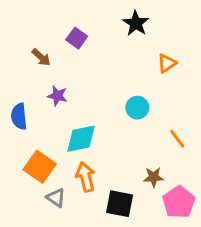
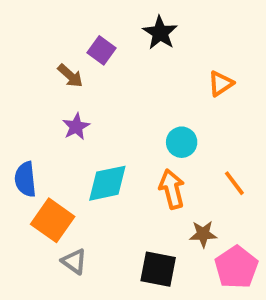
black star: (136, 23) -> (160, 33), moved
brown arrow: (41, 57) -> (70, 76), moved
purple star: (57, 96) -> (76, 127), turned 30
blue semicircle: (19, 116) -> (25, 179), moved
orange arrow: (86, 177) -> (172, 189), moved

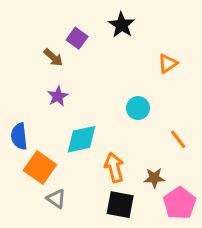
orange arrow: (172, 189) -> (114, 167), moved

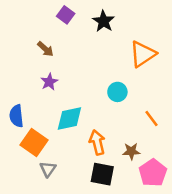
purple square: (77, 38) -> (66, 15), moved
orange triangle: (168, 63) -> (143, 54), size x1.6
gray triangle: (56, 199) -> (48, 169), turned 30

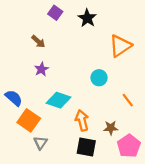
blue semicircle: (16, 116) -> (14, 98), turned 138
cyan diamond: (69, 118) -> (59, 100), turned 30

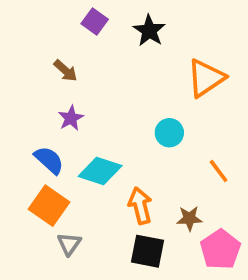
blue semicircle: (14, 98) -> (49, 160), moved

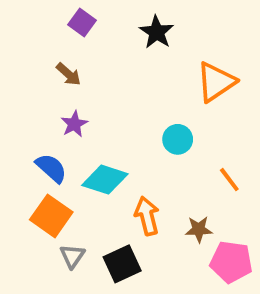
purple square: (95, 22) -> (82, 23), moved
pink pentagon: (220, 249) -> (231, 262), turned -30
black square: (147, 251) -> (122, 264), moved, turned -36

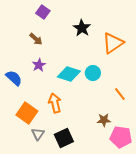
black star: (157, 32) -> (82, 28), moved
blue semicircle: (51, 168) -> (14, 78), moved
cyan diamond: (105, 180) -> (69, 74), moved
orange arrow: (147, 216) -> (55, 103), moved

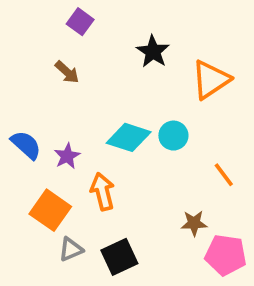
purple star: (39, 65) -> (67, 156), moved
gray triangle: (38, 134) -> (71, 249), turned 32

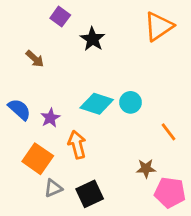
black star: (153, 52) -> (93, 39), moved
brown arrow: (67, 72) -> (35, 59), moved
orange triangle: (211, 80) -> (159, 26), moved

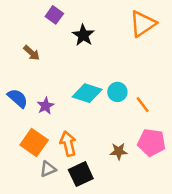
orange line: (168, 132) -> (143, 105), moved
orange arrow: (77, 145) -> (68, 144), moved
brown star: (146, 168) -> (119, 151), moved
pink pentagon: (170, 192) -> (151, 142), moved

